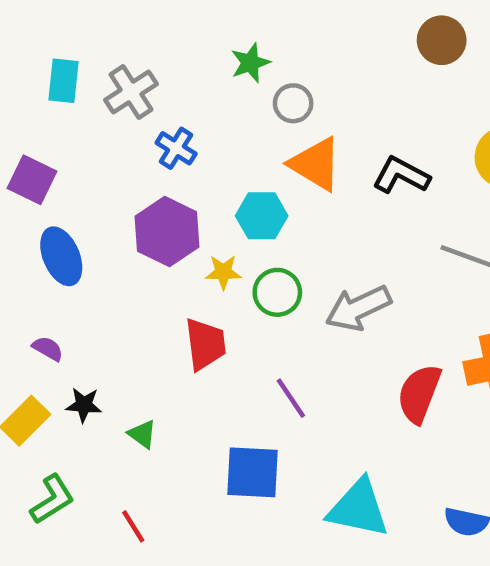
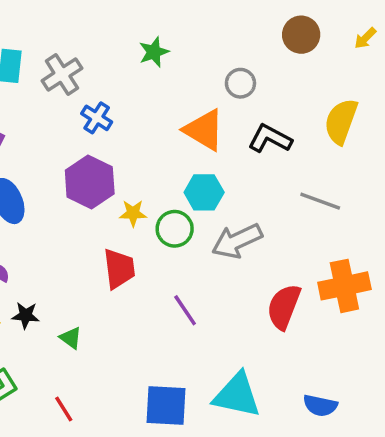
gray circle: (293, 103) -> (240, 83), moved
cyan hexagon: (262, 216) -> (204, 192), moved
blue square: (253, 472) -> (166, 406), moved

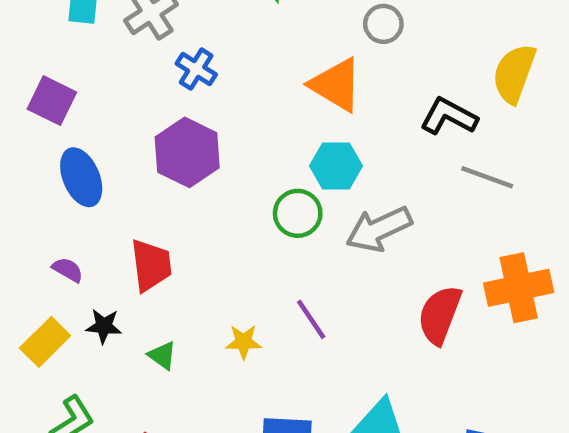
black L-shape: (270, 139) -> (449, 116), moved
yellow star: (133, 213) -> (244, 342), moved
red trapezoid: (119, 269) -> (151, 265), moved

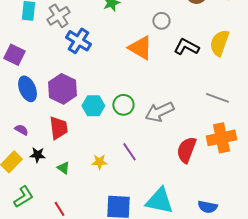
blue cross: (196, 69) -> (78, 41), size x1.4
black L-shape: (449, 116) -> (186, 47), moved
purple hexagon: (187, 152) -> (62, 89), moved
cyan hexagon: (336, 166) -> (93, 106), moved
gray line: (487, 177) -> (217, 98), moved

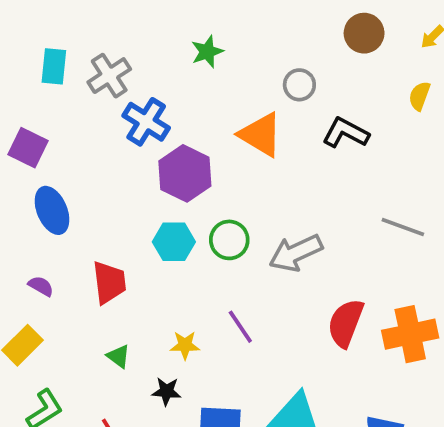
yellow semicircle: (219, 43) -> (419, 96), moved, size x0.6
purple hexagon: (62, 89) -> (185, 173), moved
orange cross: (221, 138) -> (410, 334), moved
black star: (37, 155) -> (166, 391), moved

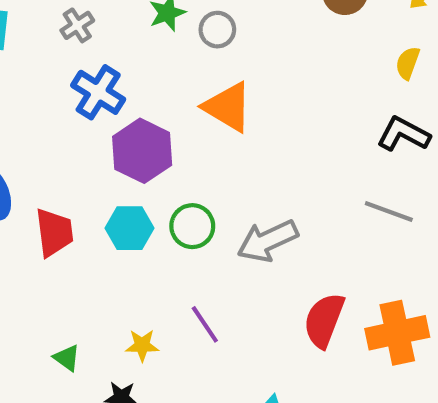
gray cross: (109, 76) -> (77, 25), moved, size x0.7
gray circle: (299, 85) -> (217, 30), moved
black L-shape: (346, 133) -> (403, 134), moved
red trapezoid: (109, 282) -> (54, 232), moved

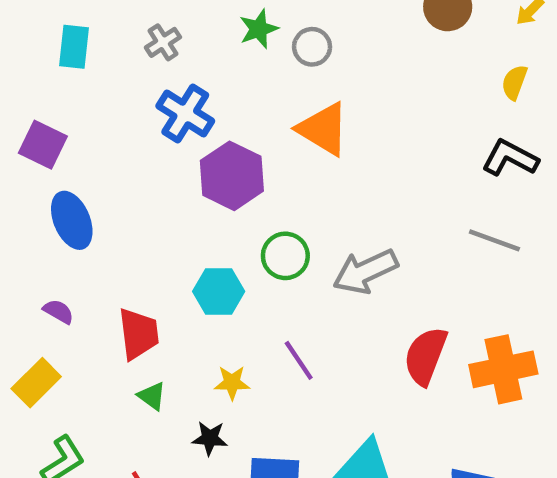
cyan hexagon: (130, 228) -> (219, 291), moved
red trapezoid: (54, 232) -> (139, 334), moved

